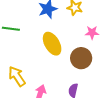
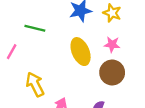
pink star: (92, 33) -> (112, 44), moved

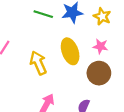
green line: (35, 28) -> (43, 14), moved
yellow arrow: (35, 84) -> (38, 63), moved

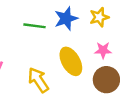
yellow star: (102, 16) -> (99, 17), turned -30

